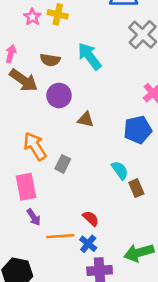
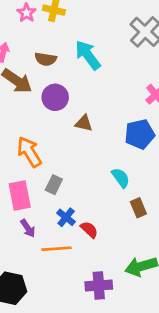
gray rectangle: (63, 164) -> (54, 185), moved
brown rectangle: (136, 188) -> (138, 208), moved
blue cross: (88, 244) -> (66, 217), moved

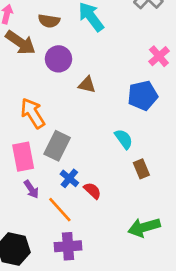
gray rectangle: (54, 185) -> (57, 146), size x1.5
orange line: (57, 249) -> (60, 210), turned 52
purple cross: (99, 285) -> (68, 246), moved

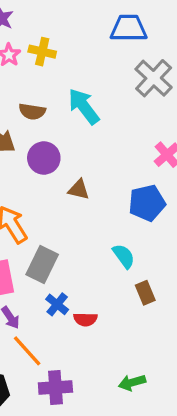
red semicircle: (92, 191) -> (85, 319), turned 138
orange line: (60, 210) -> (27, 351), moved
green arrow: (144, 227) -> (132, 383), moved, size x0.7

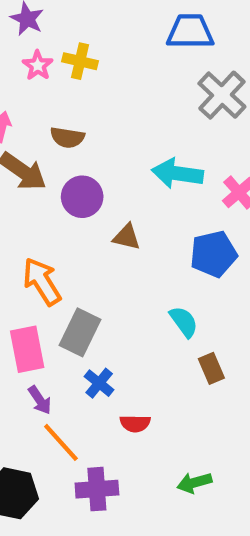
cyan arrow: (84, 106) -> (177, 173), moved, turned -45
red semicircle: (85, 319) -> (135, 423), moved

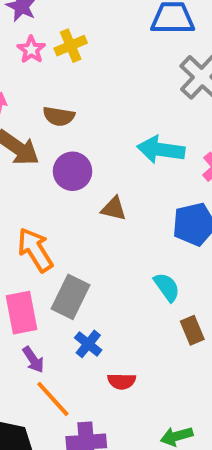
yellow cross: (80, 61) -> (71, 46), turned -36

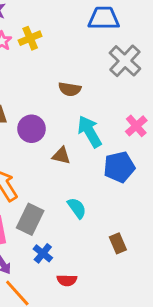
brown semicircle: (59, 116) -> (70, 89), moved
cyan arrow: (161, 150) -> (90, 132), moved, turned 52
cyan semicircle: (167, 287) -> (77, 208), moved

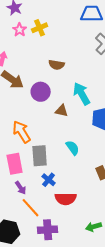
brown semicircle: (70, 89) -> (57, 65), moved
gray rectangle: (30, 219) -> (40, 156), turned -30
red semicircle: (67, 280) -> (66, 199), size x1.5

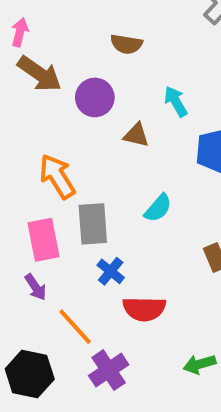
cyan arrow: (82, 94) -> (176, 101), size x0.7
cyan semicircle: (73, 148) -> (158, 208), turned 77
purple arrow: (21, 188) -> (36, 287), moved
purple cross: (48, 230) -> (109, 370), turned -30

